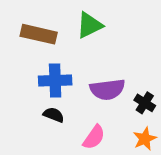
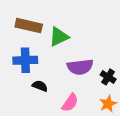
green triangle: (89, 25) -> (59, 37), moved
blue cross: (55, 80) -> (25, 60), moved

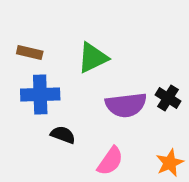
brown rectangle: (29, 26) -> (30, 52), moved, size x0.6
black cross: (108, 77) -> (168, 98), moved

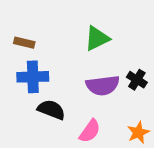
green triangle: (93, 58) -> (97, 38), moved
black semicircle: (63, 135) -> (51, 110), size x1.4

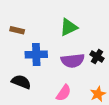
blue cross: (33, 77) -> (36, 55), moved
black semicircle: (51, 110) -> (21, 82), moved

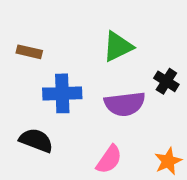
black cross: (97, 57) -> (166, 81), moved

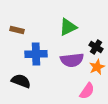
pink semicircle: (109, 159) -> (87, 91), moved
orange star: (168, 161) -> (97, 67), moved

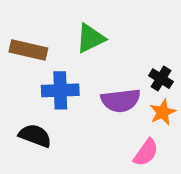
green triangle: (68, 27) -> (90, 38), moved
brown rectangle: (17, 30) -> (28, 50), size x1.5

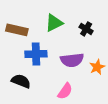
black cross: (161, 79) -> (86, 29), moved
pink semicircle: (146, 152) -> (65, 91), moved

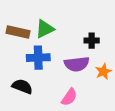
green triangle: (54, 23) -> (45, 29), moved
black cross: (86, 29) -> (92, 41), moved, turned -32

